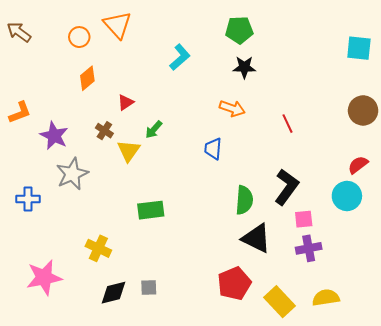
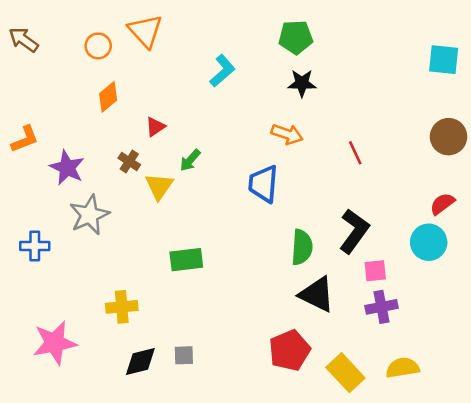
blue trapezoid: (213, 149) -> (263, 184), size x1.4
yellow cross: (98, 248) -> (122, 307), turned -30

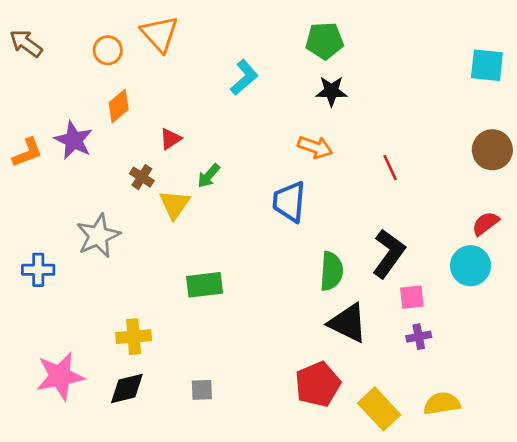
purple star: (67, 168) -> (74, 140), moved
purple cross: (381, 307) -> (419, 337), size x0.7
black diamond: (140, 362) -> (127, 388), moved

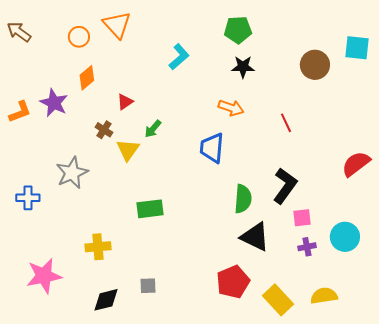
brown circle: (492, 150) -> (315, 65), moved
red semicircle: (486, 223) -> (356, 164), size x1.4
cyan circle: (471, 266) -> (345, 237), moved
black diamond: (127, 388) -> (106, 300), moved

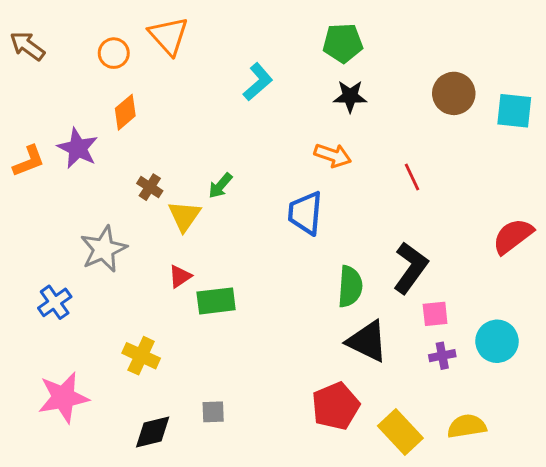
cyan square: (357, 48) -> (514, 111), moved
red triangle: (125, 102) -> (180, 276), moved
blue cross: (28, 198) -> (55, 302), moved, turned -35
yellow cross: (98, 247) -> (141, 356), turned 30

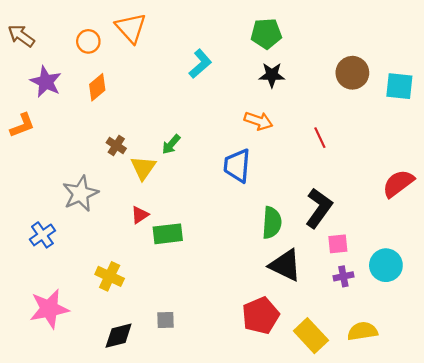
purple star: (78, 148) -> (46, 82), moved

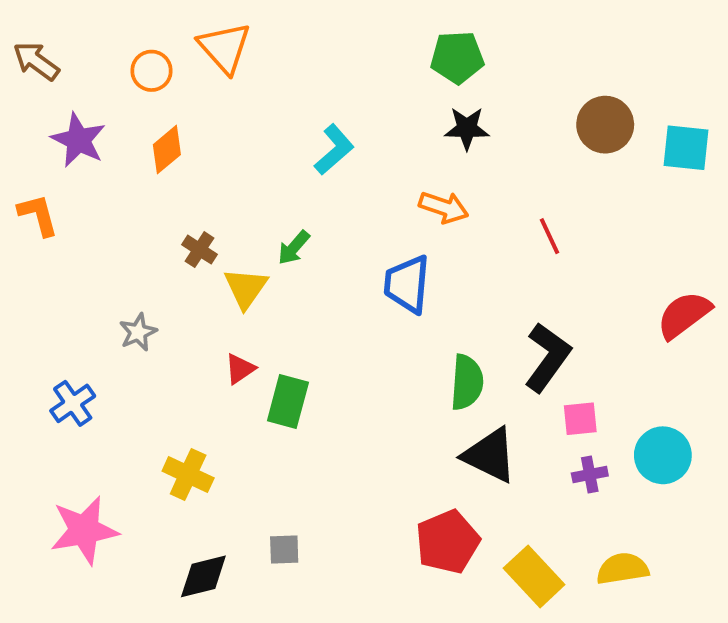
cyan L-shape: (200, 64) -> (334, 150), moved
orange L-shape: (22, 125) -> (38, 215), turned -84
gray star: (80, 194) -> (138, 332), size x0.6
green rectangle: (168, 234) -> (288, 401), turned -68

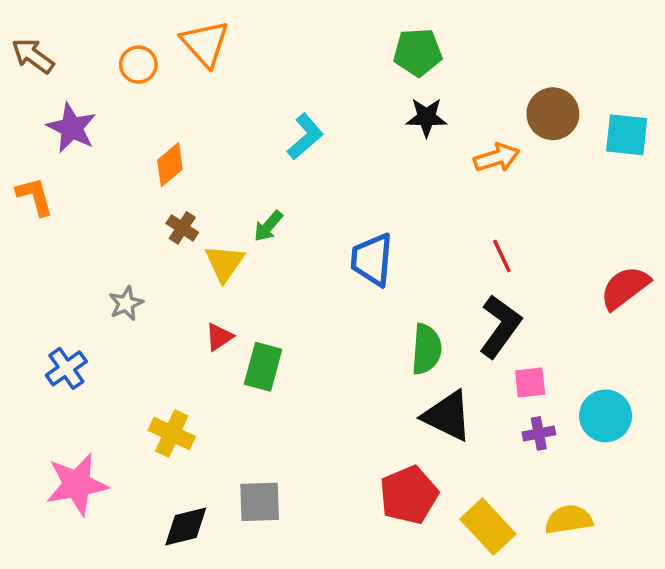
orange diamond: (167, 150) -> (170, 165), moved
orange arrow: (444, 207) -> (497, 158), moved, turned -36
red line: (549, 236) -> (502, 256), moved
gray square: (284, 549) -> (260, 502), size x1.5

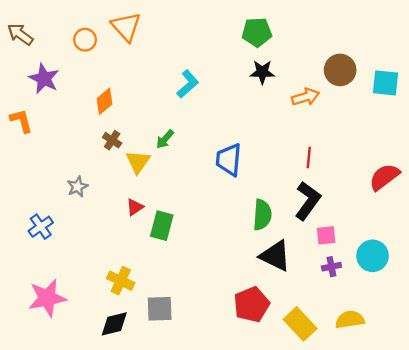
red line: (502, 256) -> (309, 157), turned 30
yellow cross: (172, 433) -> (121, 281), moved

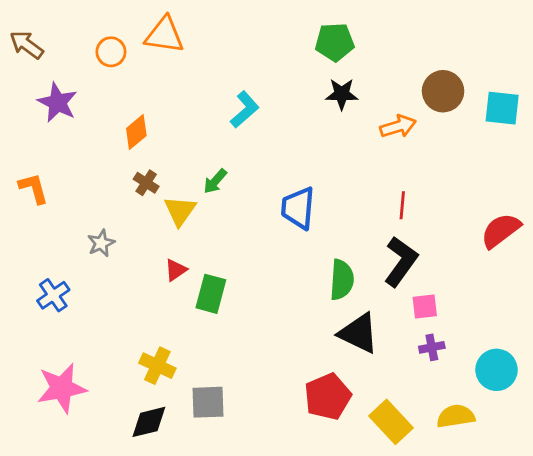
orange triangle: (126, 27) -> (164, 35), turned -40
orange L-shape: (21, 121) -> (34, 188), moved
cyan circle: (373, 256) -> (497, 370), moved

